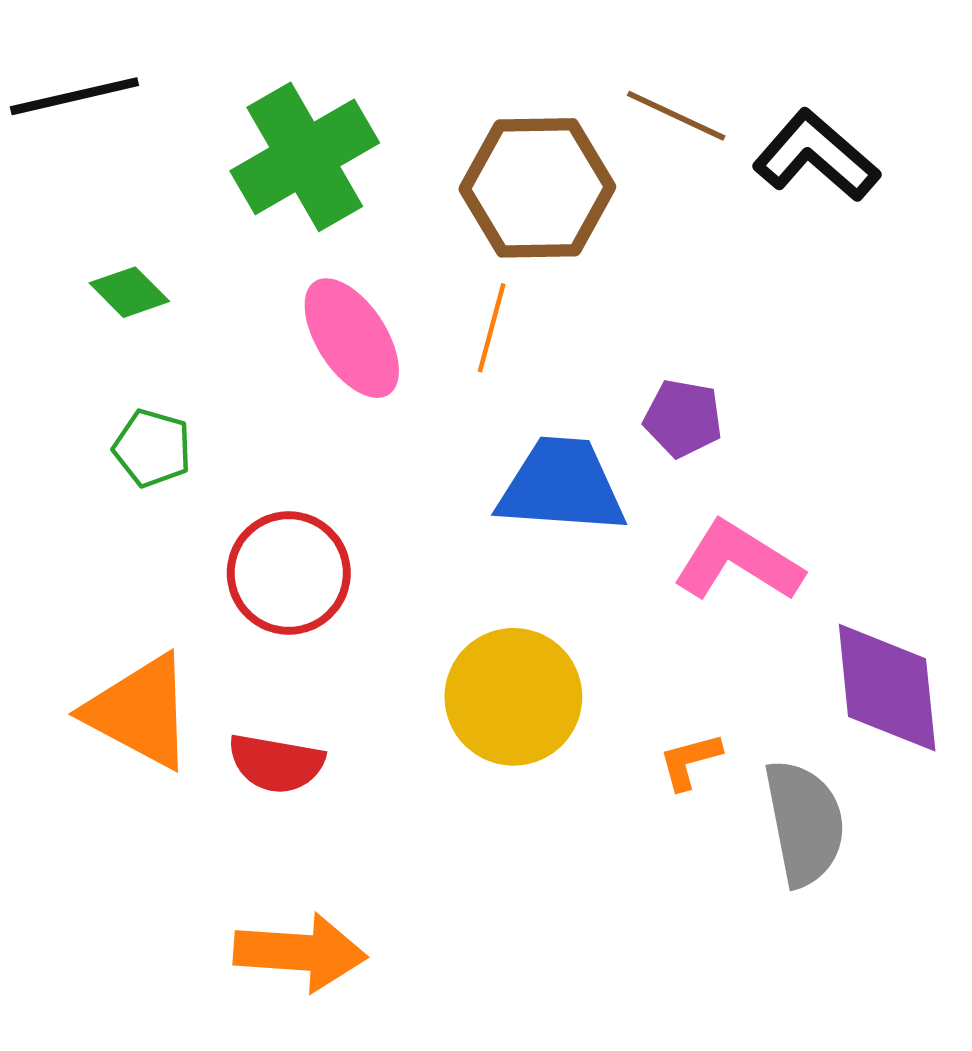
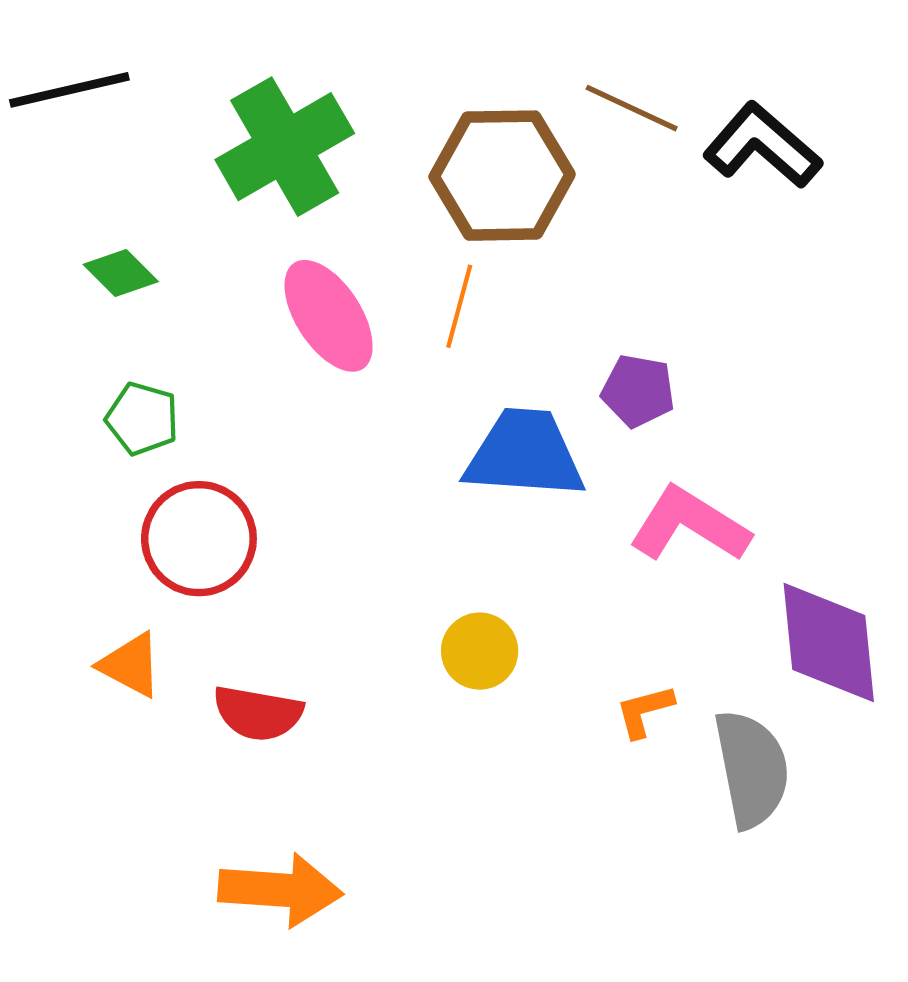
red circle: (289, 573) -> (199, 539), moved
yellow circle: (513, 697) -> (480, 651), size x0.6
orange triangle: (140, 712) -> (130, 665), size x0.6

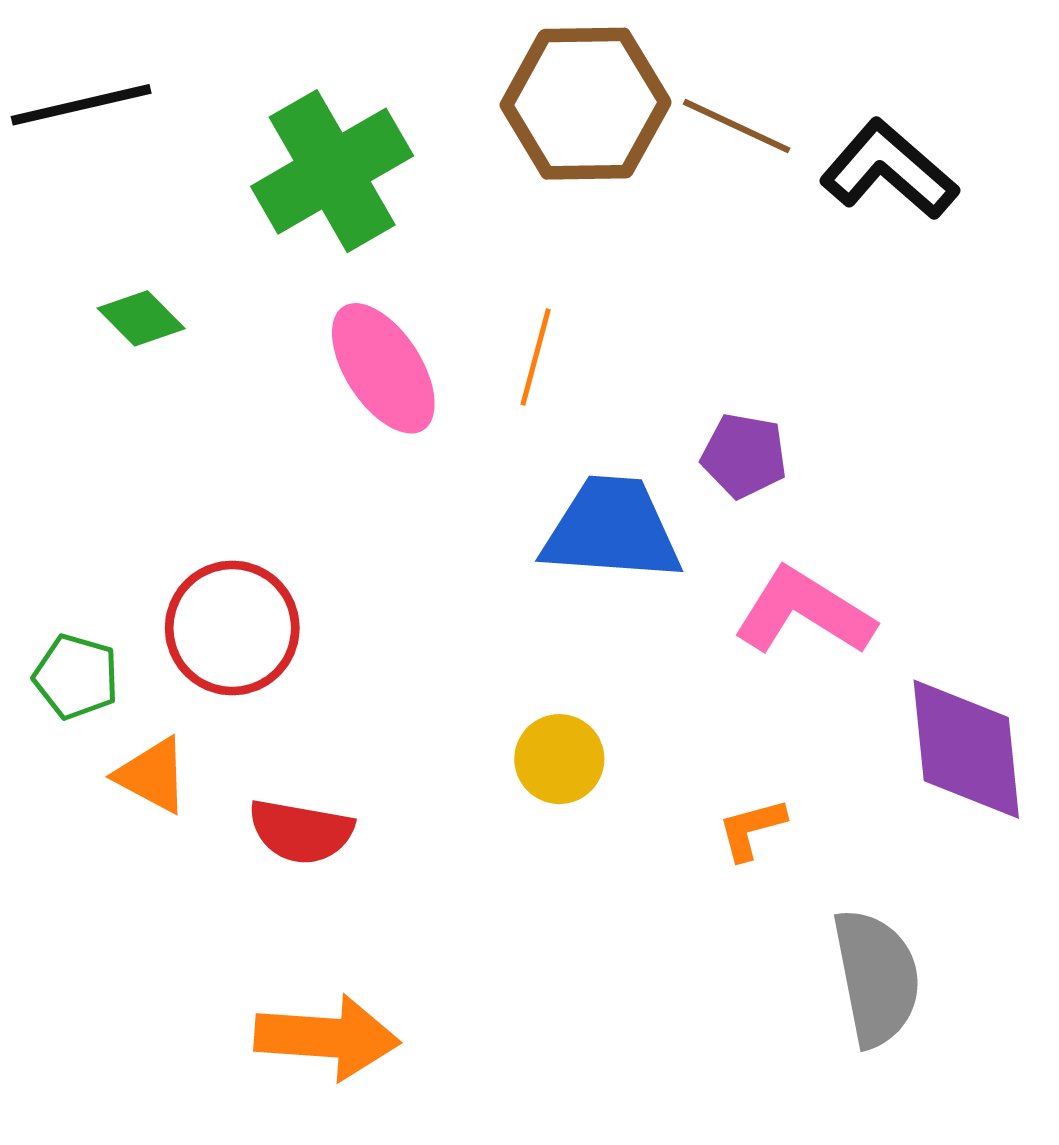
brown hexagon: (502, 176) -> (586, 104), moved
green pentagon: (142, 419) -> (76, 677), moved
gray semicircle: (752, 769) -> (876, 978), moved

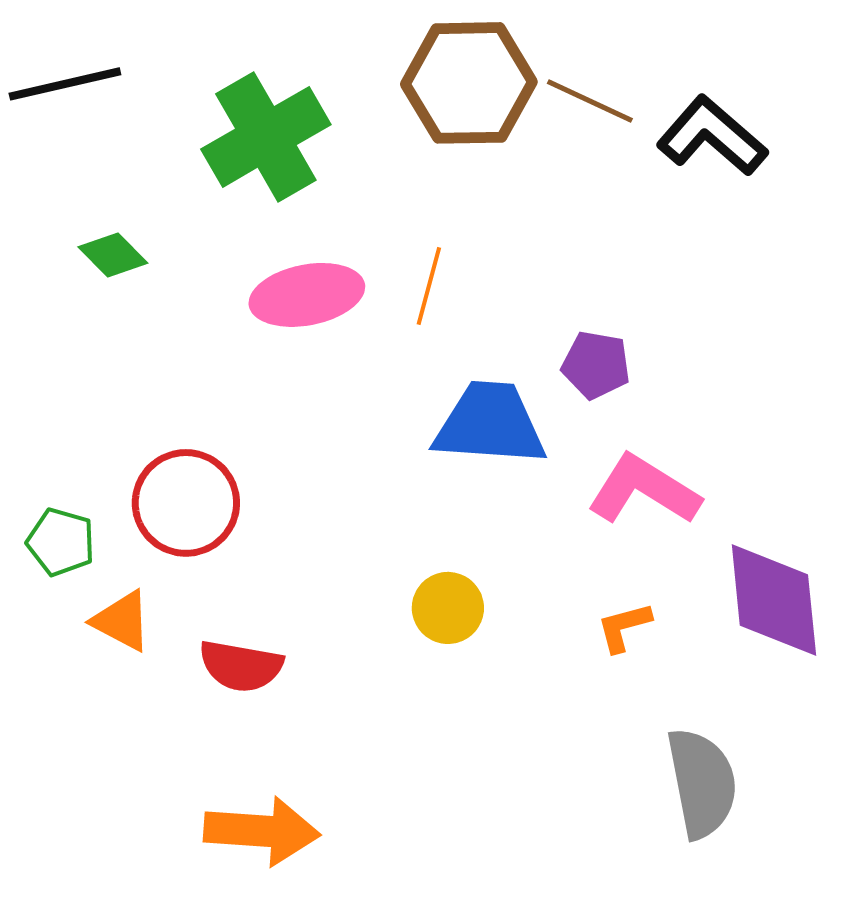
pink ellipse: (383, 368) -> (307, 295), turned -68
orange L-shape: (752, 829) -> (624, 627), moved

